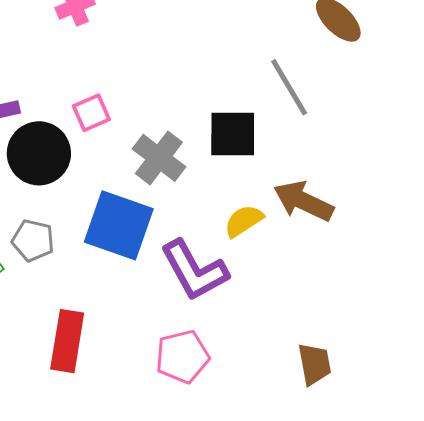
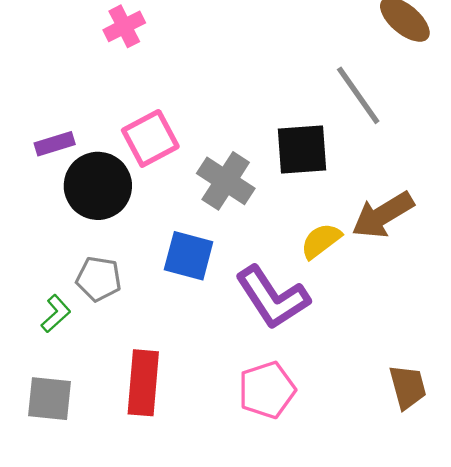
pink square: (91, 113) -> (150, 138), size x1.4
brown arrow: (303, 201) -> (383, 215), turned -52
blue square: (119, 225) -> (189, 256), size x0.7

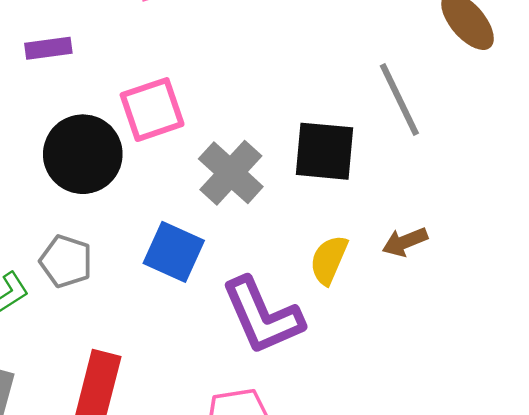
purple rectangle: (55, 144) -> (48, 48), moved
brown arrow: (383, 215) -> (405, 242), size x0.6
yellow semicircle: (321, 241) -> (329, 260), turned -39

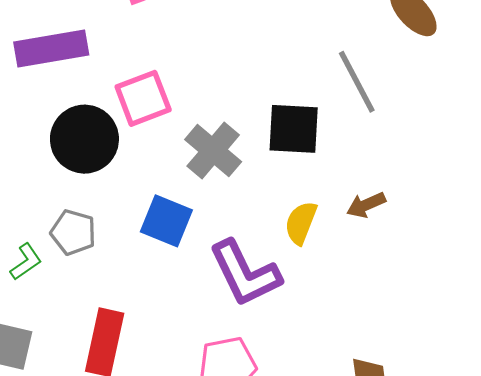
purple rectangle: (48, 48) -> (51, 49), size x1.8

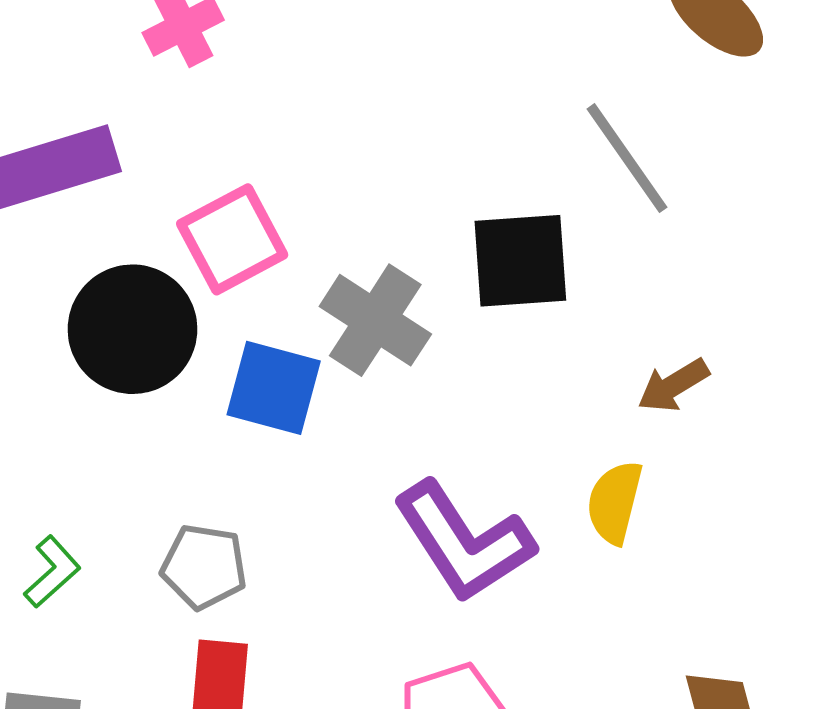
blue square: (166, 221) -> (274, 388), moved
yellow semicircle: (301, 223) -> (615, 502), moved
gray pentagon: (73, 232) -> (204, 567), moved

